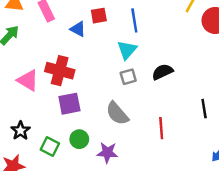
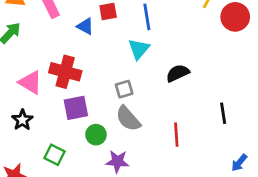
gray square: (128, 77) -> (124, 89), moved
black star: (21, 131) -> (22, 120), moved
green circle: (79, 139) -> (96, 135), moved

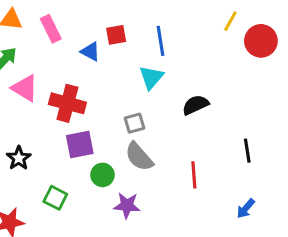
pink triangle: (30, 82) -> (25, 88), moved
blue arrow: (239, 163) -> (246, 208), moved

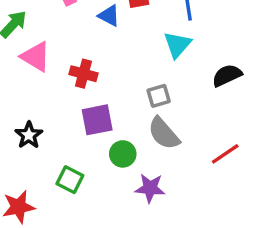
red cross: (67, 103) -> (83, 74), size x0.7
red line: (194, 175) -> (225, 154), turned 60

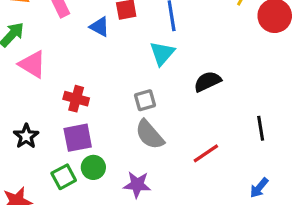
red cross: (83, 74) -> (76, 99), moved
purple square: (97, 120) -> (78, 138), moved
green circle: (123, 154) -> (93, 167), moved
green square: (70, 180) -> (64, 177), turned 35

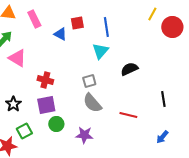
red line: (206, 153) -> (128, 115), turned 48
green square: (64, 177) -> (24, 131), moved

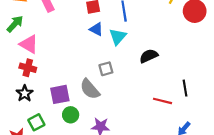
blue triangle: (60, 34) -> (96, 29), moved
red cross: (45, 80) -> (28, 68), moved
gray semicircle: (92, 103) -> (90, 89), moved
red line: (128, 115) -> (163, 101), moved

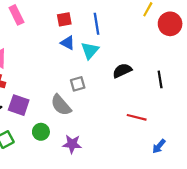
black line: (185, 88) -> (160, 79), moved
purple square: (60, 94) -> (19, 105), moved, turned 30

